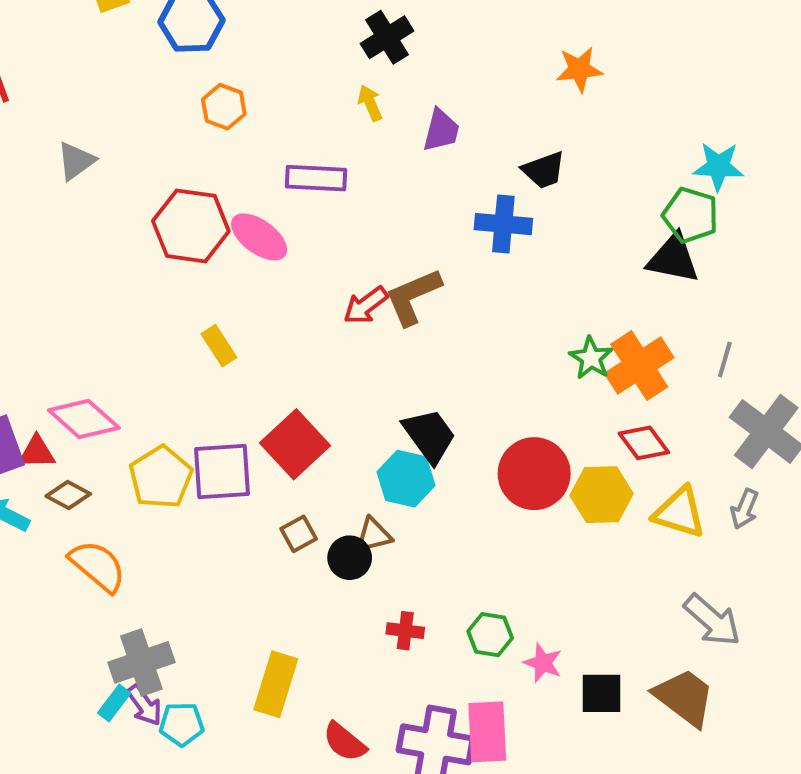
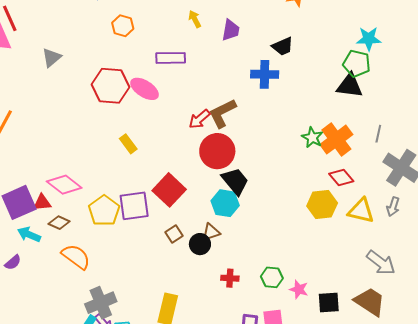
red circle: (534, 474) -> (217, 151), moved

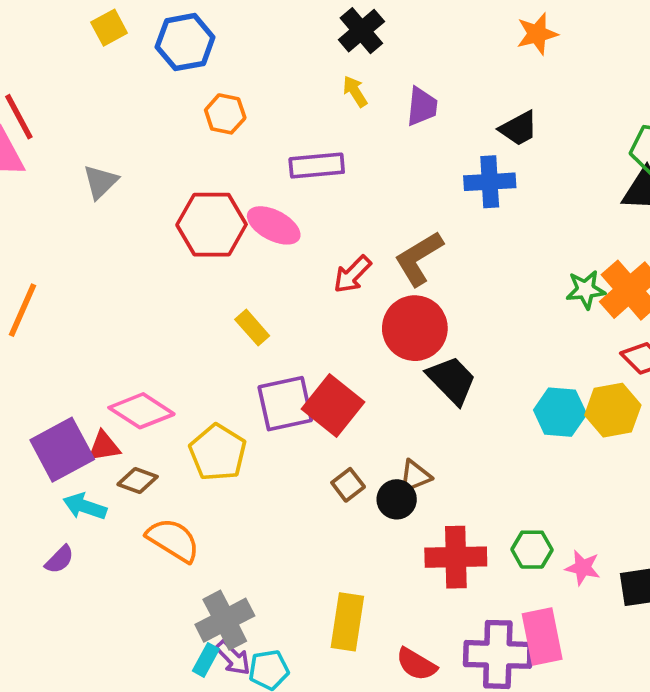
red arrow: (199, 119) -> (352, 274), moved
green star: (312, 137) -> (586, 290), turned -30
cyan hexagon: (225, 203) -> (560, 412), moved
purple square: (134, 206) -> (285, 404), moved
red cross: (230, 278) -> (456, 557), size x1.8

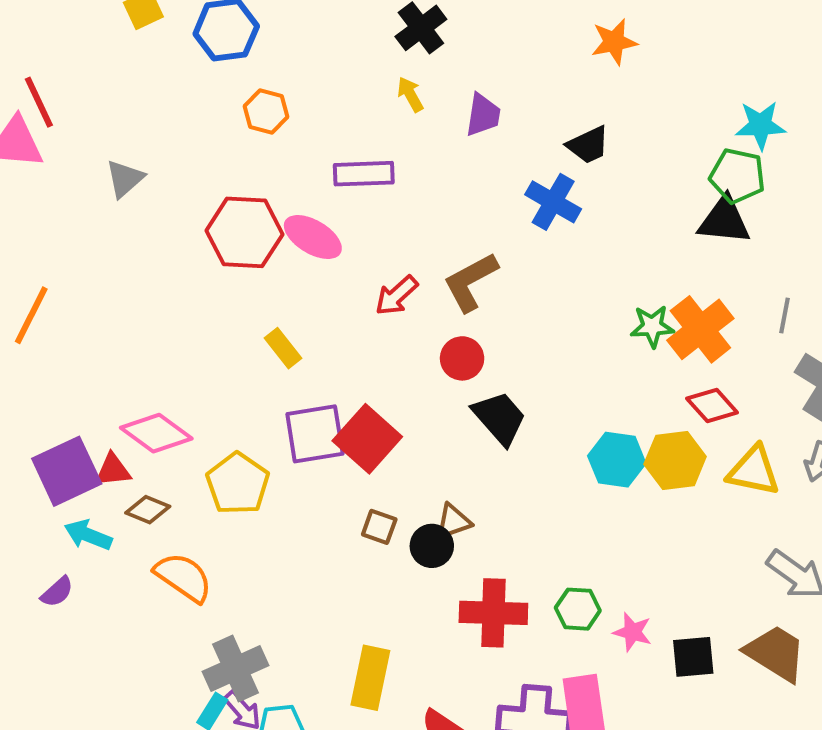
blue cross: (490, 182) -> (553, 202), turned 30
red circle: (415, 328) -> (462, 358), size x0.6
brown square: (348, 485) -> (379, 527), turned -36

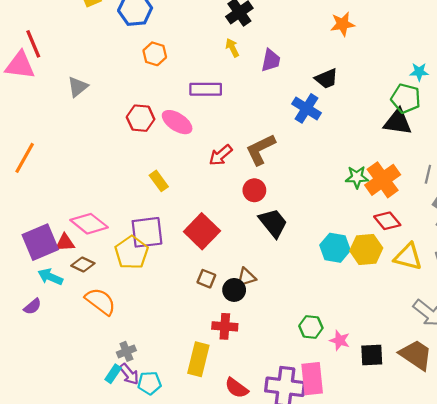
cyan star: (760, 125) -> (419, 72), size x0.7
red hexagon: (244, 232) -> (141, 118), size x0.7
purple square: (315, 434) -> (147, 232), moved
red cross: (493, 613) -> (225, 326), moved, size x0.7
gray cross: (236, 669) -> (126, 351), size x0.6

